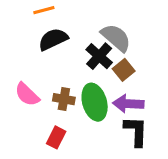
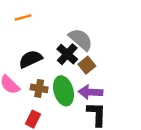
black semicircle: (53, 39) -> (30, 59), moved

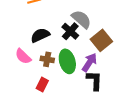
brown square: (87, 65) -> (101, 40), moved, size x1.5
purple arrow: (90, 92) -> (89, 62), turned 120

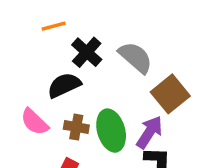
black cross: (70, 31) -> (87, 52), moved

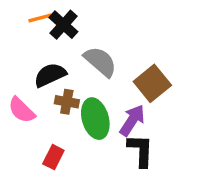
black cross: (87, 52) -> (63, 25), moved
gray semicircle: (135, 57) -> (100, 62), moved
brown cross: (76, 127) -> (67, 102), moved

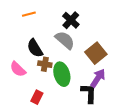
black cross: (63, 25) -> (71, 20), moved
black semicircle: (50, 75) -> (35, 48), turned -96
purple arrow: (132, 120) -> (98, 78), moved

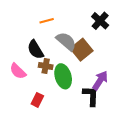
orange line: (29, 14) -> (47, 21), moved
black cross: (71, 20) -> (100, 21), moved
brown square: (96, 53) -> (82, 50), moved

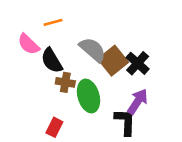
orange line: (47, 21) -> (53, 22), moved
black cross: (100, 21) -> (138, 63), moved
pink semicircle: (18, 71) -> (29, 44), moved

